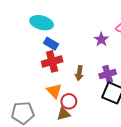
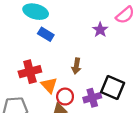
red cross: (52, 61) -> (30, 72), moved
purple cross: (108, 74) -> (92, 98), moved

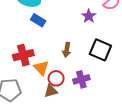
black square: (113, 87) -> (100, 50), moved

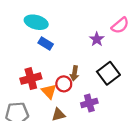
black square: (100, 50) -> (108, 73), turned 30
red circle: (56, 78) -> (64, 84), moved

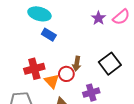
purple star: (97, 39) -> (98, 18), moved

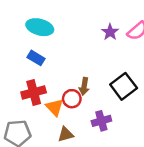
blue rectangle: (49, 35) -> (36, 58), moved

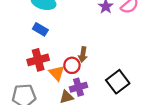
black square: (124, 86) -> (118, 82), moved
purple cross: (101, 121) -> (78, 87), moved

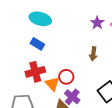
brown arrow: (83, 54) -> (93, 54), moved
purple cross: (78, 87) -> (72, 97), turned -35

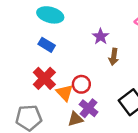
purple star: (97, 23) -> (101, 36), moved
red cross: (35, 72) -> (44, 78), turned -30

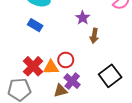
red cross: (44, 78) -> (33, 66), moved
orange triangle: (65, 93) -> (51, 67), turned -49

